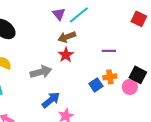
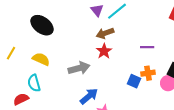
blue square: (96, 85) -> (134, 81), turned -32

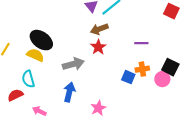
black ellipse: (42, 25) -> (41, 40), moved
blue arrow: (89, 96) -> (69, 92), moved, turned -36

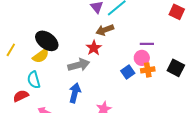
red star: (98, 47) -> (94, 48), moved
yellow semicircle: (35, 55) -> (41, 56), turned 120
blue square: (128, 77) -> (128, 72), moved, turned 32
pink circle: (162, 79) -> (142, 58), moved

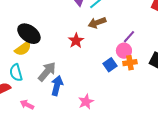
brown arrow: (105, 30) -> (97, 23), moved
purple line: (147, 44) -> (129, 37), turned -48
gray arrow: (79, 65) -> (47, 72), moved, turned -35

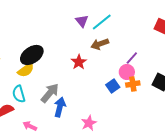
black ellipse: (29, 34) -> (32, 55), turned -70

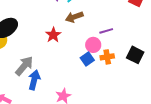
purple line: (132, 58) -> (106, 31), turned 32
pink circle: (127, 72) -> (93, 45), moved

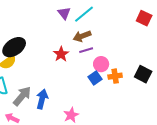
purple line: (106, 31) -> (86, 50), moved
gray arrow: (24, 66) -> (22, 96), moved

